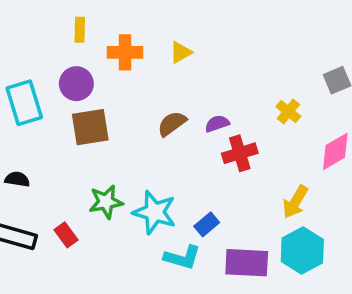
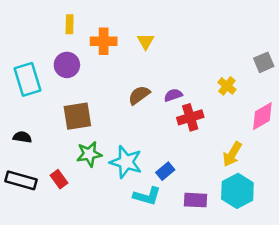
yellow triangle: (181, 52) -> (146, 41), turned -30
brown square: (90, 127) -> (77, 116), moved
purple rectangle: (247, 263) -> (195, 200), size x0.7

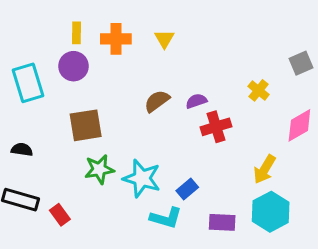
yellow rectangle: (70, 24) -> (77, 33), moved
red rectangle: (59, 179) -> (60, 215), moved

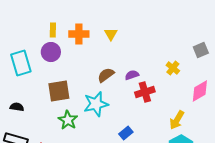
green star: (99, 169) -> (68, 120), turned -30
cyan star: (142, 178) -> (96, 104), moved, turned -30

